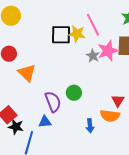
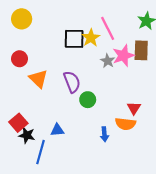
yellow star: (77, 34) -> (91, 38), turned 30
purple semicircle: (53, 102) -> (72, 82), moved

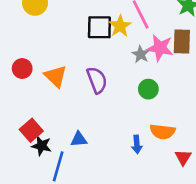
pink star: (123, 56) -> (160, 48), turned 30
red circle: (20, 59) -> (22, 69), moved
green circle: (88, 100) -> (148, 89), moved
red triangle: (134, 108) -> (183, 157), moved

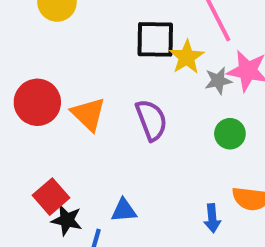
yellow star: (120, 26) -> (187, 57), moved
gray star: (141, 54) -> (218, 81), turned 30
red circle: (22, 69) -> (37, 102), size x1.5

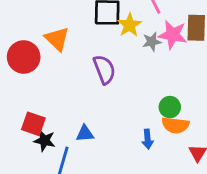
orange triangle: (88, 114) -> (57, 39), moved
green circle: (230, 134) -> (170, 107), moved
red square: (51, 197) -> (33, 124), turned -30

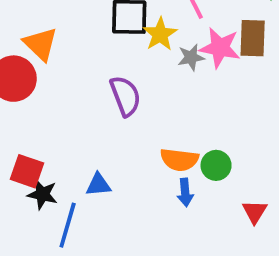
orange triangle: (57, 39) -> (41, 44), moved
green circle: (170, 107) -> (216, 165), moved
orange semicircle: (175, 125) -> (179, 160), moved

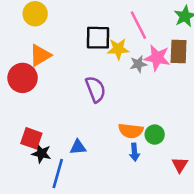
yellow star: (160, 34) -> (118, 49), turned 30
orange triangle: (41, 44) -> (40, 55), turned 45

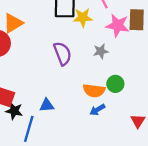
gray star: (138, 64) -> (101, 51), moved
green circle: (155, 135) -> (115, 84), moved
blue arrow: (135, 152) -> (97, 110), turned 64

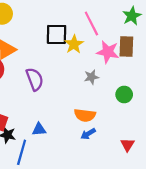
yellow star: (83, 18) -> (74, 44), turned -30
purple semicircle: (63, 54) -> (35, 79), moved
green circle: (115, 84) -> (124, 94), moved

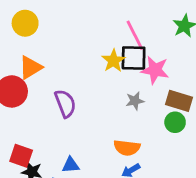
black square: (56, 34) -> (134, 58), moved
brown rectangle: (126, 46) -> (179, 101), moved, turned -75

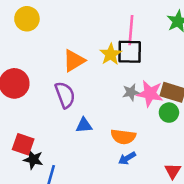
pink line: (135, 35) -> (131, 30), turned 32
orange triangle: (30, 67) -> (74, 61), moved
pink star: (155, 70) -> (150, 94), moved
blue triangle: (71, 165) -> (84, 125), moved

